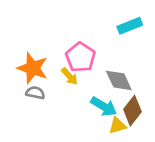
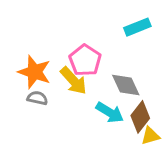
yellow arrow: (70, 76) -> (74, 81), size x1.5
yellow triangle: (117, 126) -> (150, 136), moved

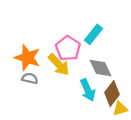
cyan rectangle: (137, 27) -> (94, 34), moved, turned -30
cyan arrow: (110, 113) -> (88, 90), turned 35

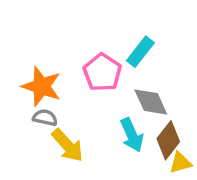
yellow arrow: (59, 65) -> (68, 145), moved

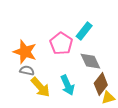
cyan arrow: (132, 135) -> (67, 85), moved

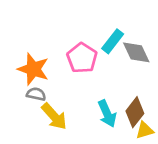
gray diamond: (90, 61) -> (136, 52), moved
cyan arrow: (67, 85) -> (107, 114), moved

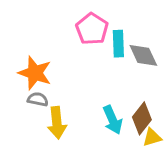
cyan rectangle: (113, 41) -> (118, 44), turned -40
pink pentagon: (82, 58) -> (92, 29), moved
yellow arrow: (54, 116) -> (57, 123), turned 36

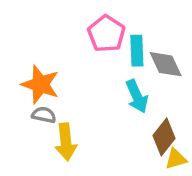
cyan arrow: (113, 120) -> (137, 96), moved

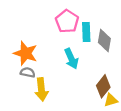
gray diamond: (166, 64) -> (104, 40), turned 35
cyan arrow: (137, 96) -> (71, 59), moved

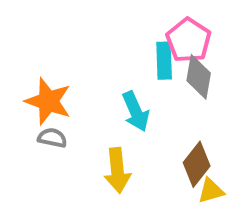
pink pentagon: (67, 21) -> (188, 40), moved
yellow arrow: (41, 89) -> (117, 170), moved

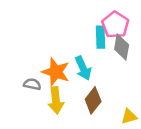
orange star: (48, 101) -> (56, 72), moved
brown diamond: (197, 164) -> (93, 100), moved
yellow arrow: (117, 170) -> (56, 100), moved

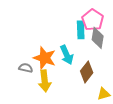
brown diamond: (93, 100) -> (87, 72), moved

